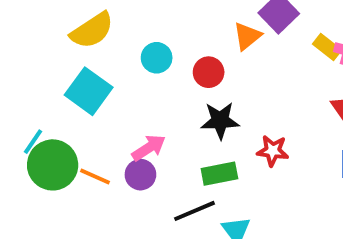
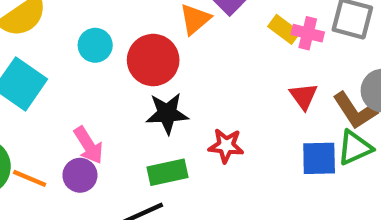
red circle: (209, 72) -> (153, 60), size x1.5
pink arrow: (149, 148) -> (89, 145), turned 92

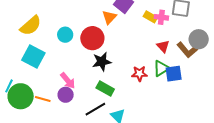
red star: (226, 146) -> (139, 74), moved
green triangle: (355, 148) -> (161, 68), moved
green rectangle: (167, 172) -> (105, 89), turned 48

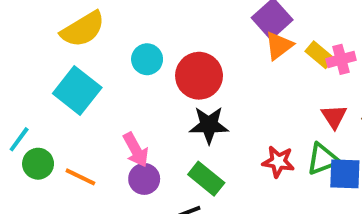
orange triangle: (109, 17) -> (279, 46), moved
pink cross: (161, 17) -> (341, 59), turned -32
purple circle: (66, 95) -> (144, 179), moved
green circle: (21, 96) -> (38, 164), size x0.6

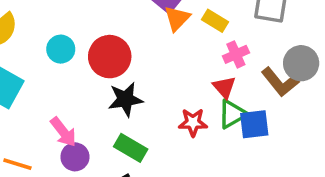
pink cross: (341, 59) -> (236, 54), moved
red triangle: (334, 117) -> (224, 87), moved

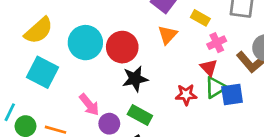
orange triangle: (177, 18) -> (168, 35), moved
cyan circle: (61, 49) -> (85, 43), size x1.6
purple circle: (75, 157) -> (109, 124), moved

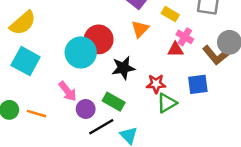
cyan circle: (85, 43) -> (81, 52), moved
pink cross: (217, 43) -> (185, 37), turned -35
red triangle: (209, 68) -> (175, 50), moved, turned -49
black star: (135, 79) -> (123, 68), moved
green triangle: (215, 87) -> (167, 103), moved

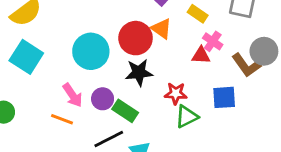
orange triangle: (140, 29) -> (161, 29), turned -42
red circle: (99, 39) -> (136, 38), moved
purple circle: (86, 109) -> (103, 99), moved
orange line: (37, 114) -> (62, 119), moved

